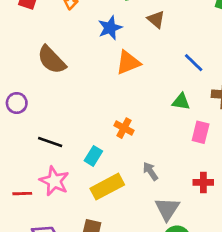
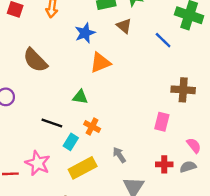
blue line: (194, 63) -> (163, 40), moved
green triangle: (181, 102) -> (80, 97), moved
orange cross: (124, 128) -> (92, 126), moved
black line: (50, 142) -> (52, 123), moved

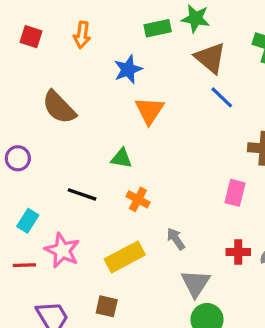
brown triangle: (124, 26) -> (210, 58), moved, size x1.5
blue line: (163, 40) -> (222, 97), moved
orange triangle: (100, 63) -> (149, 111), turned -35
cyan rectangle: (71, 142) -> (28, 221), moved

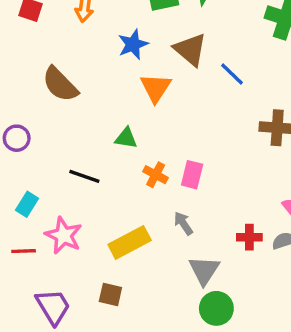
brown triangle: (210, 58) -> (190, 50), moved
pink rectangle: (235, 193) -> (192, 175), moved
orange cross: (138, 199) -> (156, 175), moved

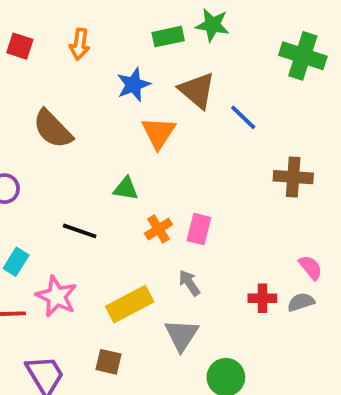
orange cross: (156, 175) -> (159, 229), turned 30
gray triangle: (204, 270) -> (182, 335), moved

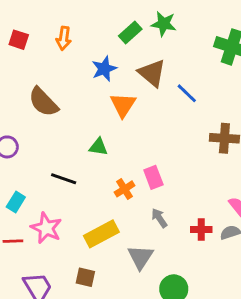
green rectangle: (168, 37) -> (130, 32), turned -30
orange cross: (159, 229) -> (124, 189), moved
pink rectangle: (199, 229) -> (153, 177), turned -35
gray arrow: (189, 283) -> (159, 218), moved

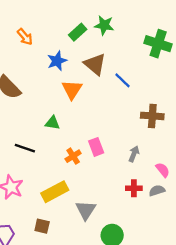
orange arrow: (64, 38) -> (25, 37), turned -48
gray arrow: (159, 218) -> (134, 154), moved, turned 56

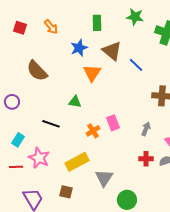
green star: (104, 25) -> (135, 17), moved
green rectangle: (78, 32) -> (97, 23), turned -49

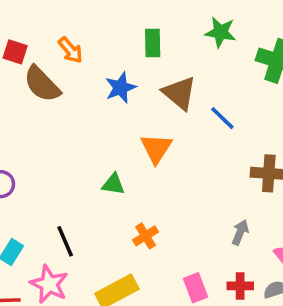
brown semicircle: (37, 71) -> (42, 84), moved
orange triangle: (92, 73) -> (156, 148), moved
pink rectangle: (113, 123) -> (196, 288), moved
black line: (51, 124) -> (65, 241), moved, turned 48

